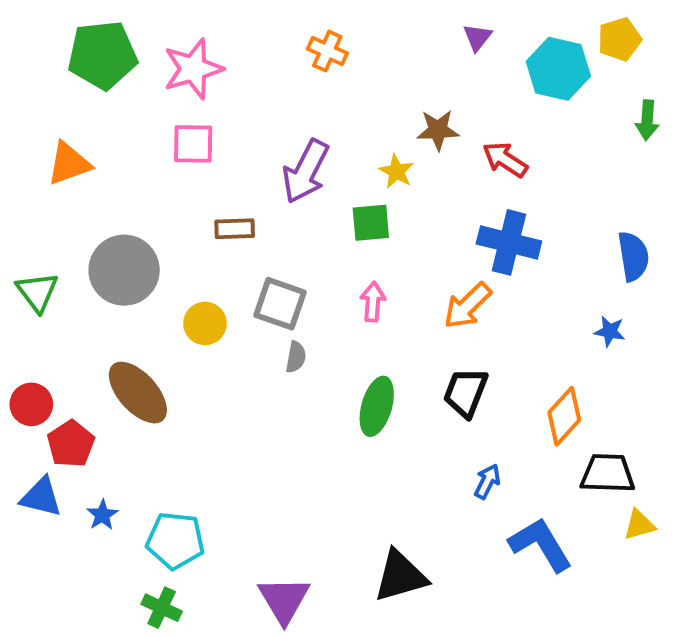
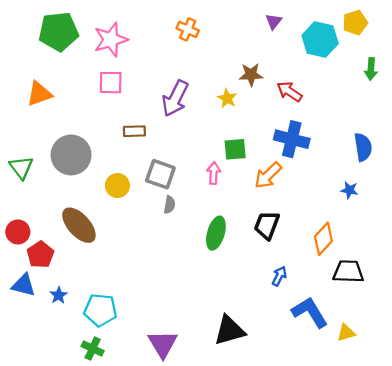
green square: (371, 223) -> (235, 149), moved
yellow triangle: (639, 525) -> (346, 333), moved

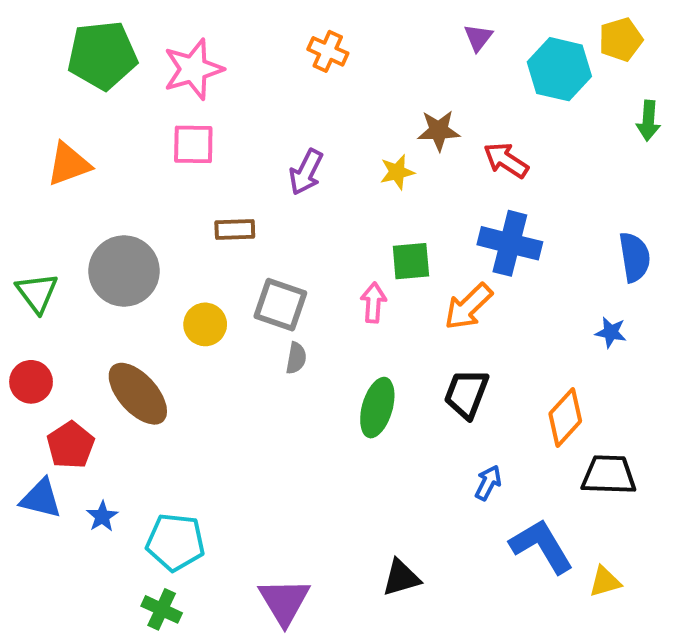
purple arrow: (175, 98) -> (306, 172), size x0.7
yellow star: (227, 98) -> (397, 172), turned 30
red circle: (18, 232) -> (31, 382), moved
black triangle: (229, 330) -> (401, 578), size x0.7

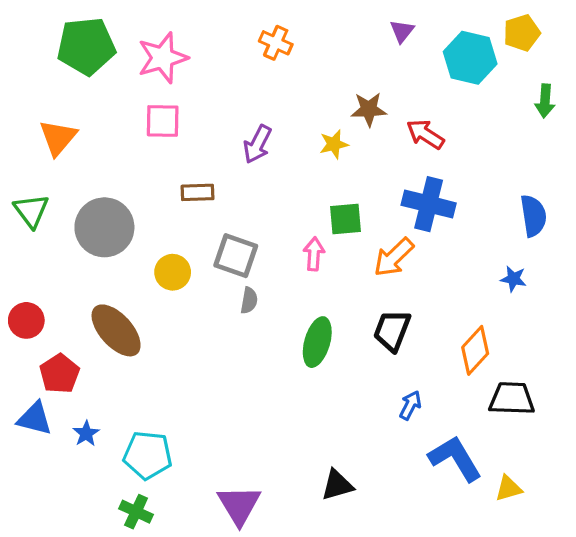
orange triangle: (69, 164) -> (58, 138), turned -30
green triangle: (37, 293) -> (31, 211), moved

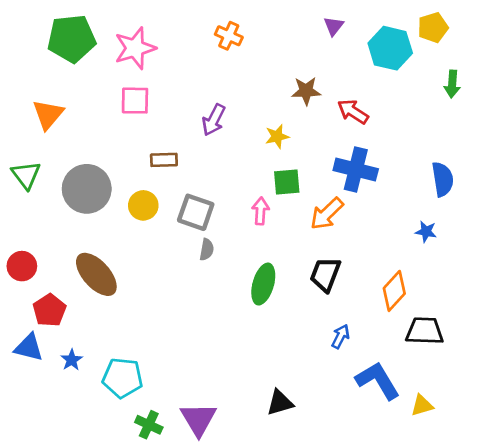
yellow star: (334, 144) -> (277, 136), moved
yellow circle: (173, 272) -> (143, 205), moved
green cross: (136, 512) -> (149, 425), moved

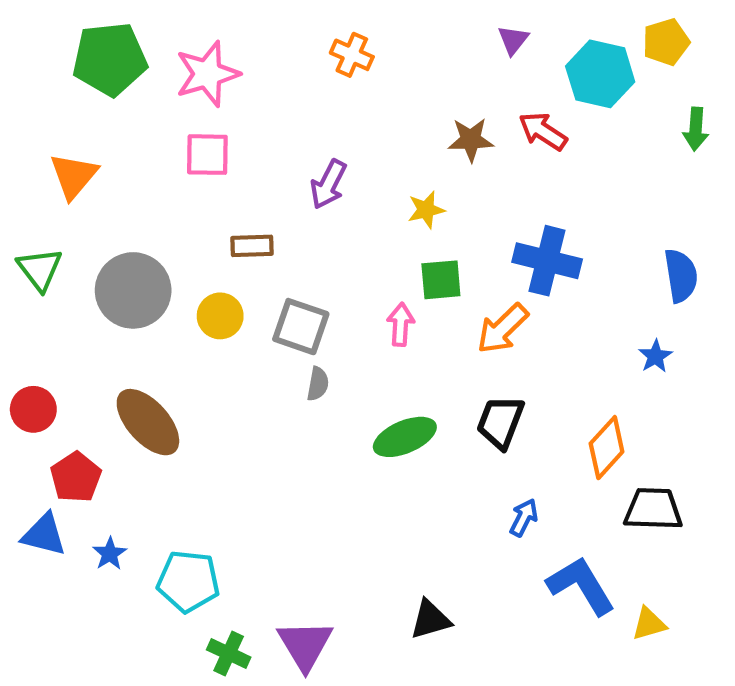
red arrow: (353, 112) -> (543, 131), moved
blue star: (426, 232) -> (655, 356), turned 30
green ellipse: (263, 284) -> (405, 437), turned 51

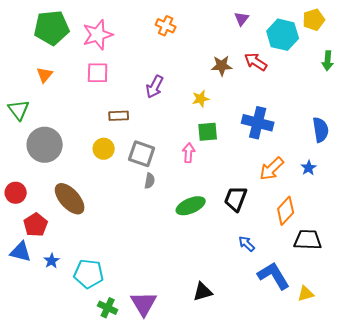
orange triangle: (74, 176) -> (45, 75), moved, size x0.7
green triangle: (40, 269) -> (19, 110), moved
gray circle: (133, 290) -> (45, 145), moved
orange arrow: (503, 329) -> (272, 169), moved
blue arrow: (524, 518) -> (247, 244), turned -72

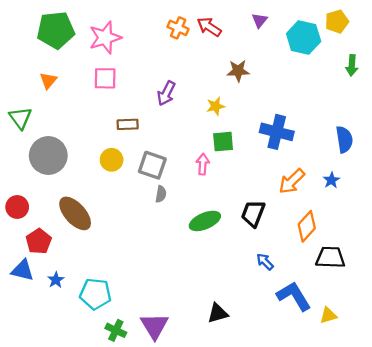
red arrow: (256, 62) -> (209, 27), moved

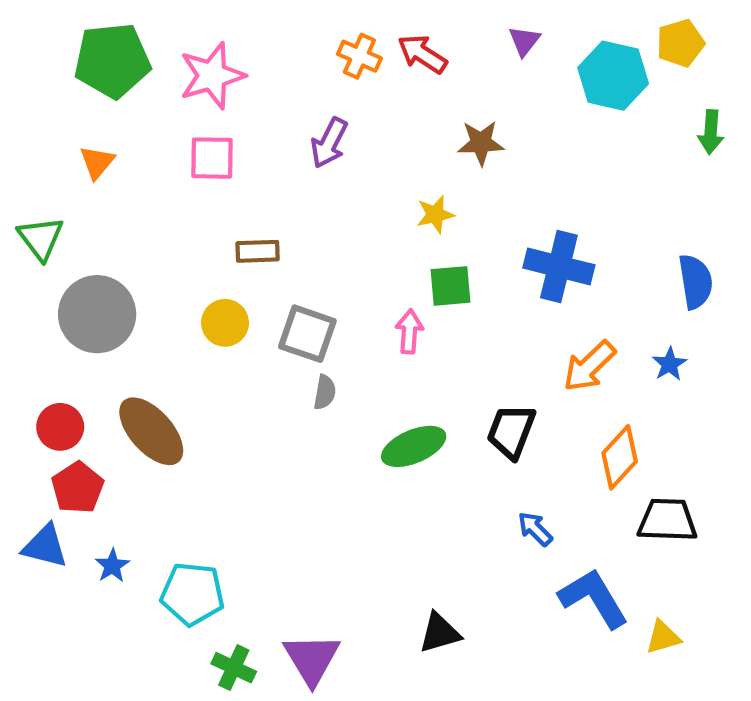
purple arrow: (166, 93) -> (329, 143), moved
red circle: (17, 207) -> (60, 427), moved

